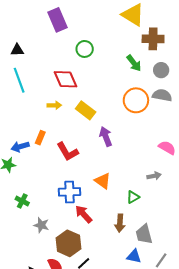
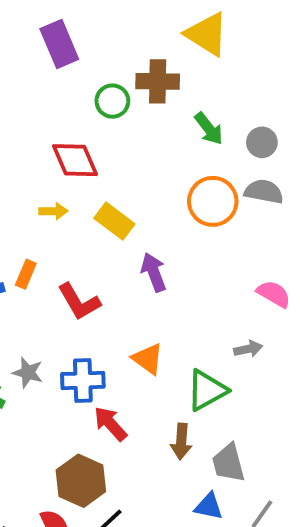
brown cross: (153, 39) -> (158, 81), moved
green triangle: (133, 197) -> (207, 390), size x1.6
gray star: (41, 225) -> (28, 373), moved

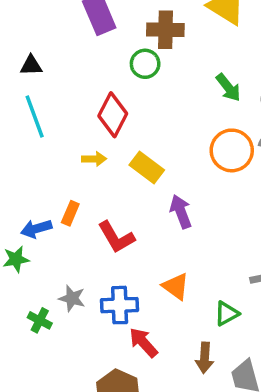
brown cross: (158, 81) -> (165, 30), moved
red diamond: (75, 160) -> (113, 115), turned 51
green triangle: (207, 390) -> (227, 314), size x0.7

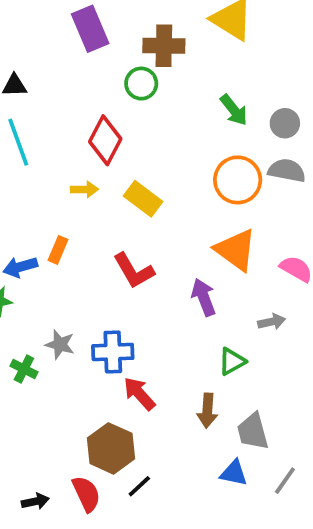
purple arrow: (181, 212) -> (204, 297), moved
red L-shape: (116, 237) -> (134, 271), moved
orange triangle: (176, 286) -> (236, 250), moved, size x1.4

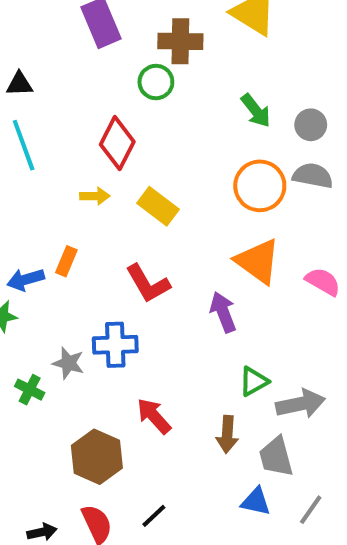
gray arrow: (272, 322) -> (301, 404), moved, size x1.6
blue cross: (113, 352) -> (115, 345), moved
brown hexagon: (111, 448) -> (97, 457), moved

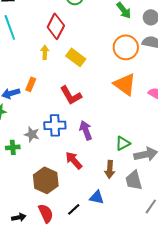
yellow arrow: (95, 196) -> (45, 52), turned -88
purple arrow: (223, 312) -> (86, 130), moved
green cross: (30, 390) -> (13, 147), turned -32
blue triangle: (256, 502) -> (97, 197), moved

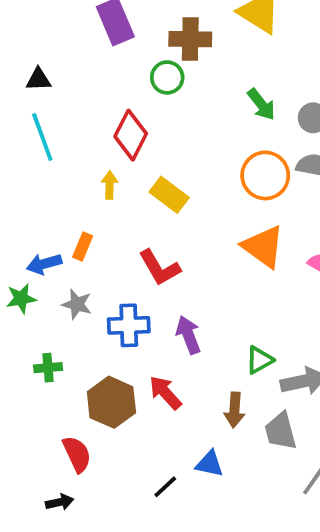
gray star: (32, 134) -> (77, 304), moved
brown hexagon: (46, 180) -> (111, 402), moved
red semicircle: (46, 213) -> (77, 454), moved

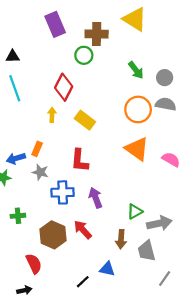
red L-shape: (160, 268) -> (80, 161), turned 35
gray star: (77, 304) -> (40, 172), moved

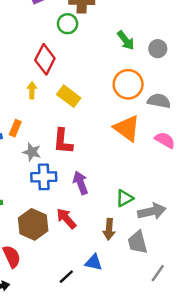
gray semicircle: (166, 104) -> (159, 101), moved
gray star: (40, 172) -> (32, 152), moved

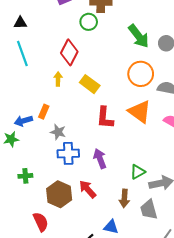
green arrow: (126, 40) -> (139, 36), size x1.4
red L-shape: (63, 141) -> (105, 118), moved

